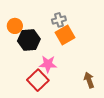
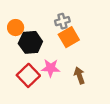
red square: (38, 80) -> (28, 75), moved
brown arrow: (89, 80) -> (79, 75), moved

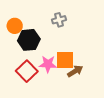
orange square: (69, 37) -> (65, 60), moved, turned 30
brown arrow: (79, 75) -> (75, 71), turned 77

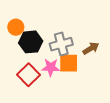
gray cross: (59, 20) -> (61, 44), moved, size x1.5
brown arrow: (75, 71) -> (91, 48), moved

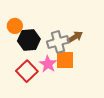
brown arrow: (91, 48) -> (75, 37), moved
pink star: (51, 67) -> (48, 64), turned 30

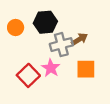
black hexagon: (29, 40) -> (45, 22), moved
orange square: (65, 60) -> (86, 69), moved

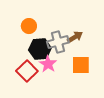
black hexagon: (45, 22) -> (40, 49), moved
orange circle: (16, 28) -> (29, 26), moved

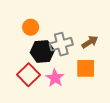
brown arrow: (75, 37) -> (90, 42), moved
pink star: (48, 64) -> (55, 78), moved

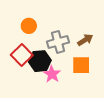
black hexagon: (42, 52) -> (40, 61), moved
red square: (29, 75) -> (22, 55), moved

